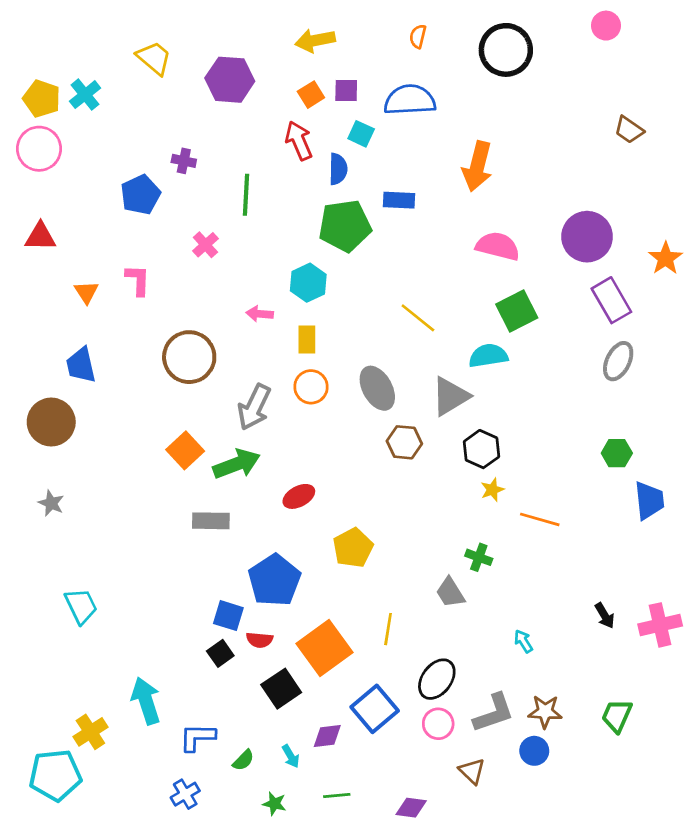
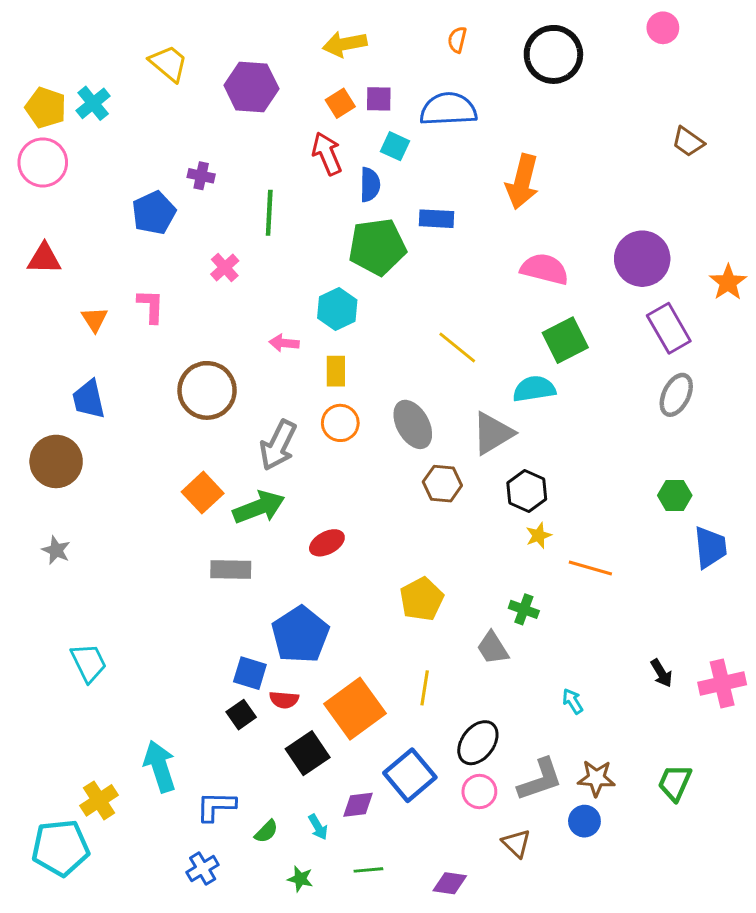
yellow pentagon: (353, 548) -> (422, 599), moved

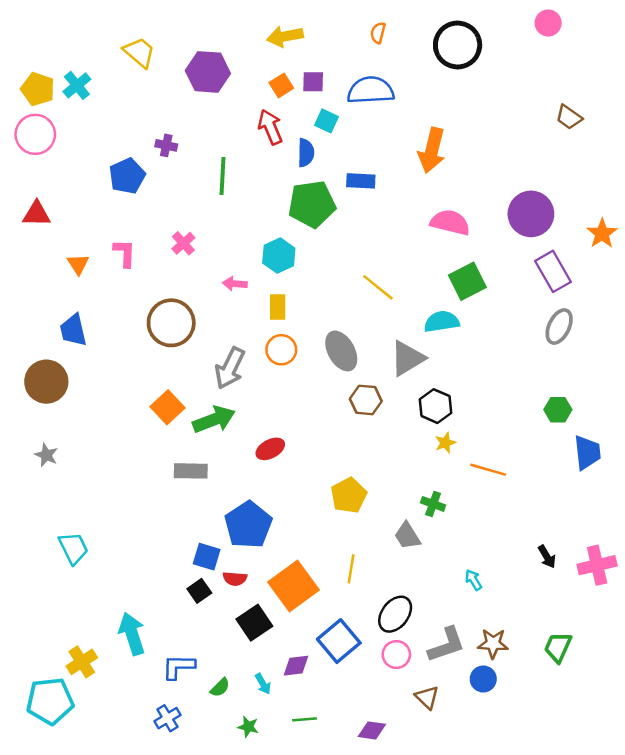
pink cross: (225, 268) -> (183, 243), moved

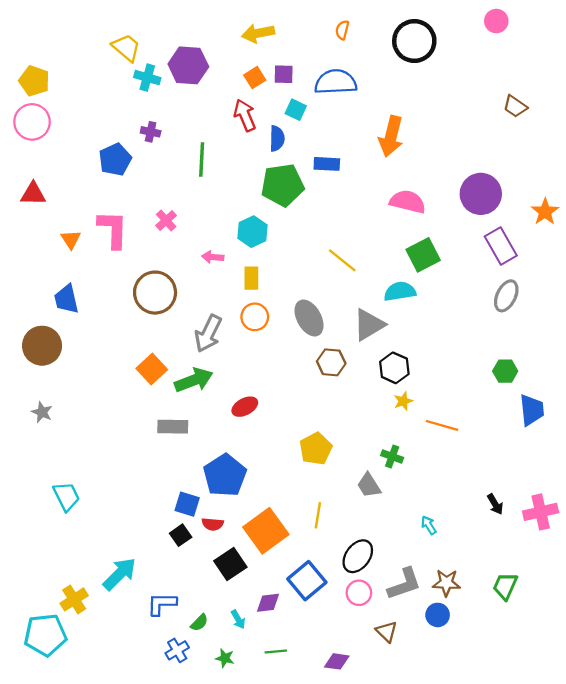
cyan cross: (77, 85) -> (147, 78), moved, turned -35
pink L-shape: (125, 253) -> (113, 229), size x1.5
cyan arrow: (132, 634) -> (120, 574), turned 63
blue cross: (167, 718) -> (177, 650), moved

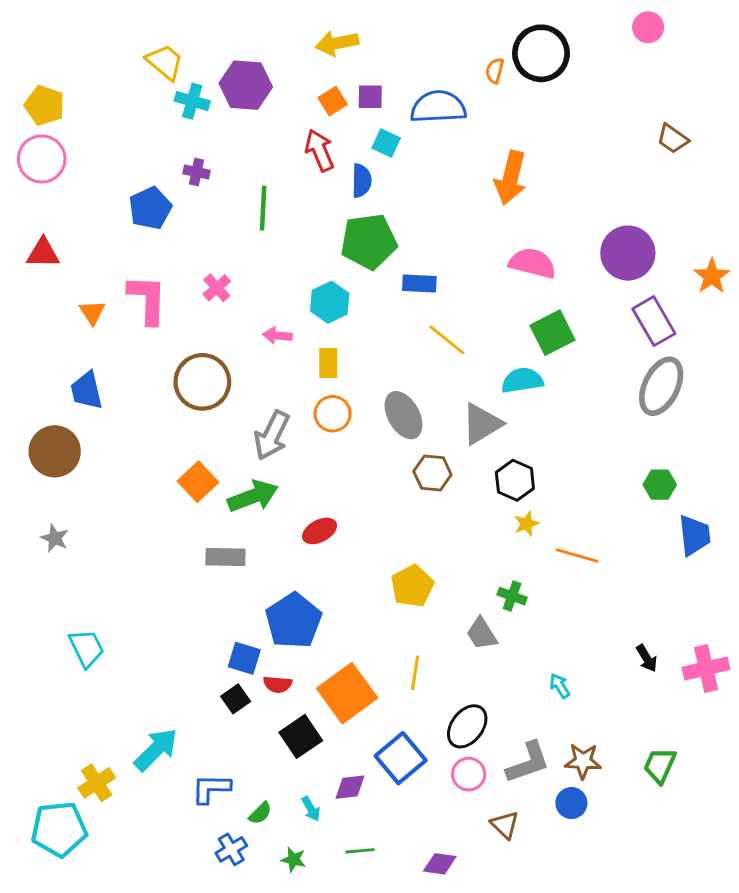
orange semicircle: (342, 30) -> (495, 71), moved
blue rectangle: (327, 164) -> (419, 283), moved
gray ellipse: (506, 296) -> (661, 386), size x1.4

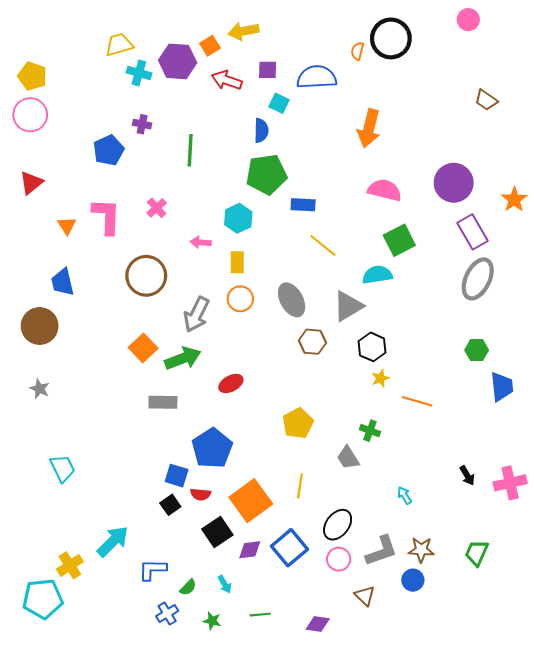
yellow trapezoid: (165, 62) -> (119, 45), turned -56
orange square: (333, 101) -> (210, 46), moved
red arrow: (320, 150) -> (227, 80), moved, turned -48
red triangle: (43, 253) -> (31, 183), turned -40
purple diamond: (350, 787) -> (250, 550), moved

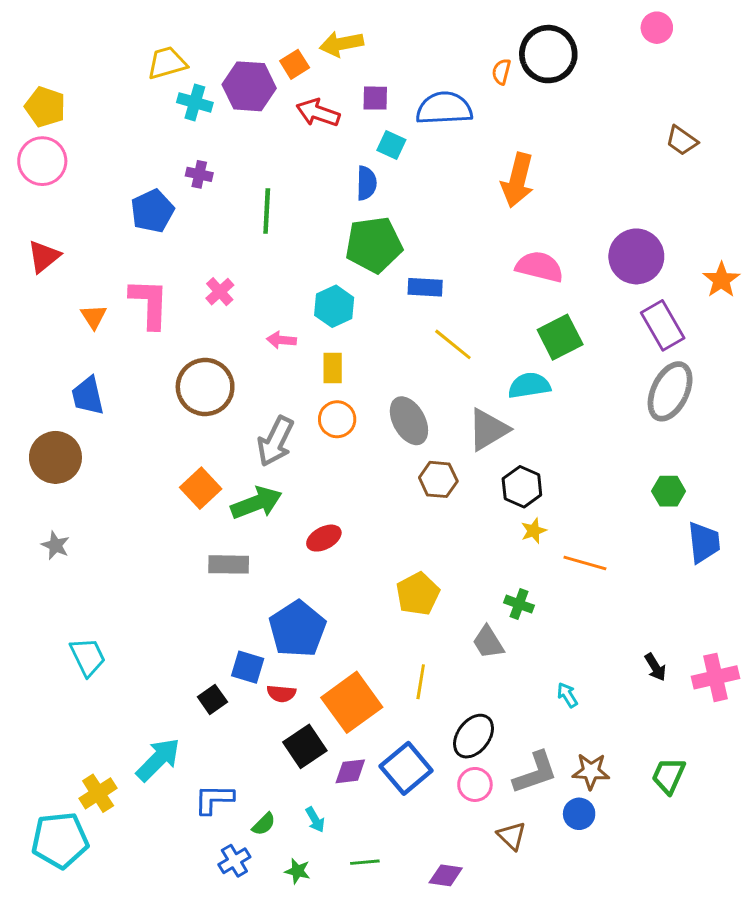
black square: (170, 505) -> (212, 699), moved

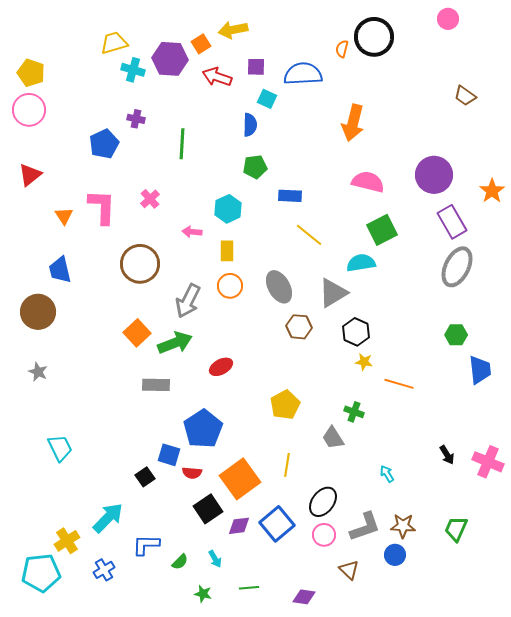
green pentagon: (374, 245) -> (255, 167), size x0.6
yellow star: (534, 531) -> (364, 362), turned 30
pink cross: (716, 677) -> (488, 462), turned 36
blue cross: (234, 861) -> (104, 570), moved

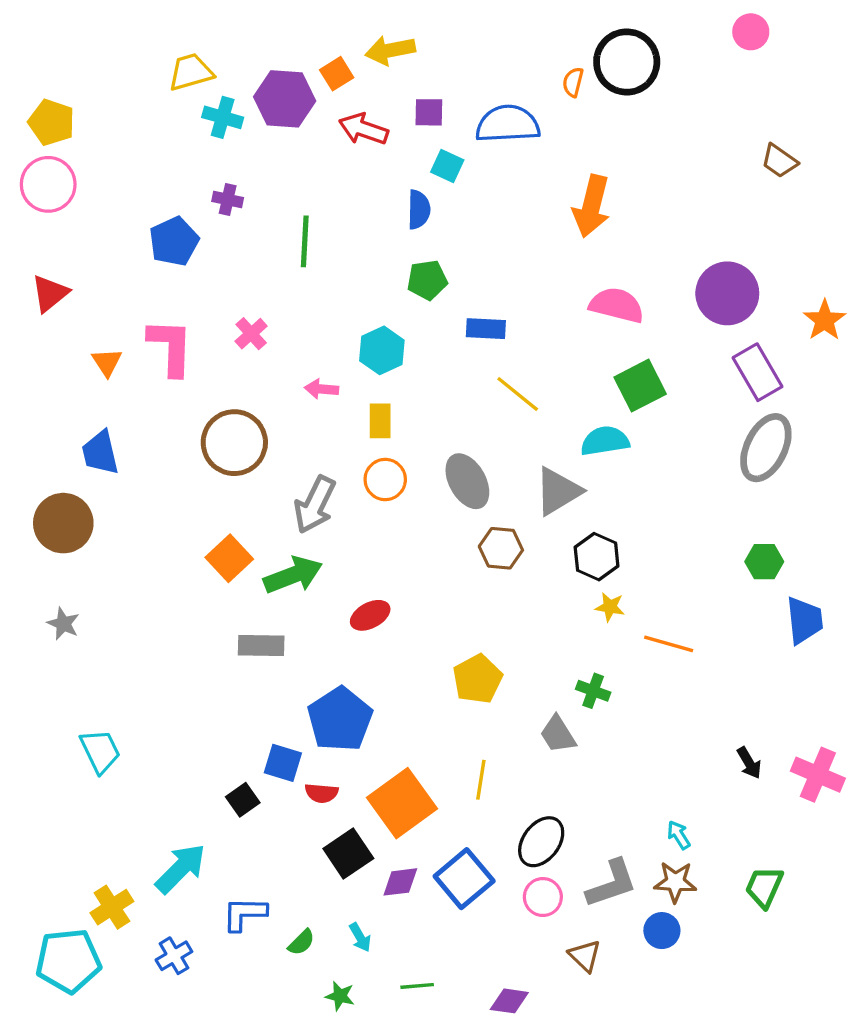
cyan arrow: (387, 474) -> (679, 835), moved

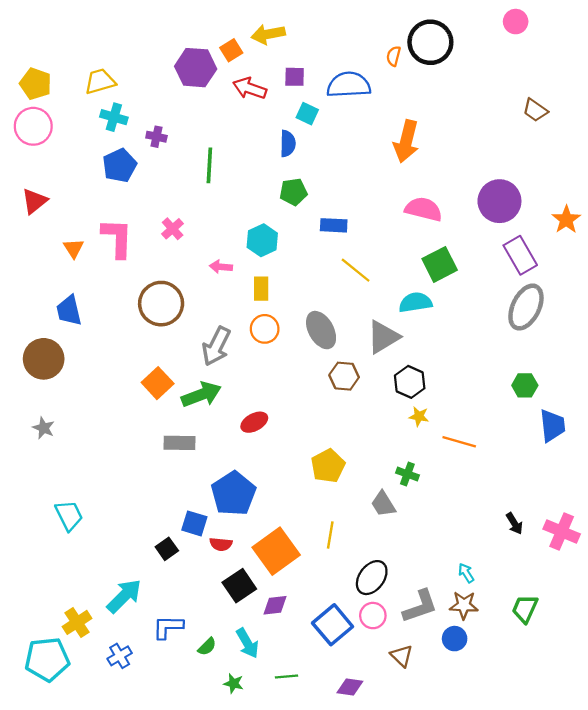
yellow trapezoid: (191, 72) -> (100, 81), moved
cyan cross: (223, 117) -> (114, 117), moved
blue square: (464, 879) -> (333, 625), moved
cyan arrow: (360, 937) -> (247, 643), size x1.5

